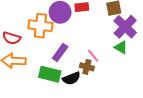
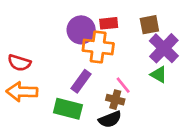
orange cross: (40, 26) -> (98, 47), moved
black semicircle: (71, 78) -> (110, 119), moved

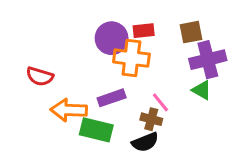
purple cross: (164, 48) -> (208, 60), turned 32
purple rectangle: (81, 81) -> (112, 98), turned 35
orange arrow: (22, 92) -> (69, 110), moved

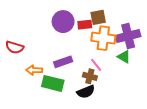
red rectangle: (144, 31) -> (85, 25), moved
brown square: (191, 32) -> (98, 17), moved
orange cross: (131, 58) -> (103, 38), moved
orange arrow: (69, 110) -> (34, 70), size x0.7

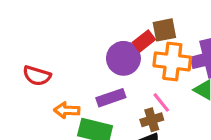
purple circle: (63, 22) -> (123, 58), moved
red rectangle: (85, 25) -> (144, 41), turned -32
brown cross: (90, 76) -> (152, 120), turned -32

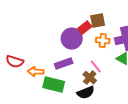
orange cross: (172, 61) -> (103, 41), size x0.6
red semicircle: (37, 76) -> (15, 62), moved
brown cross: (152, 120) -> (90, 78), turned -32

